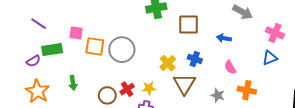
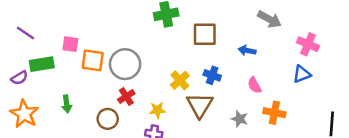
red cross: (127, 89) -> (126, 96), moved

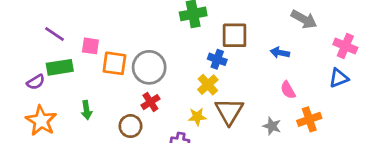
purple line: (26, 33) -> (54, 34), moved
blue cross: (212, 75) -> (217, 59), moved
yellow star: (157, 110) -> (197, 117), moved
orange cross: (274, 113) -> (309, 119), turned -30

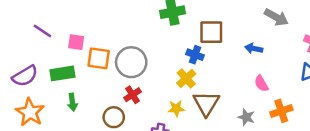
green rectangle: (60, 67) -> (62, 73), moved
purple semicircle: (36, 82) -> (25, 76), size x1.5

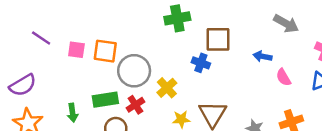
orange square: (99, 58) -> (105, 51), moved
green rectangle: (62, 73) -> (105, 100), moved
yellow cross: (186, 78) -> (167, 88), moved
pink semicircle: (261, 83) -> (283, 77), moved

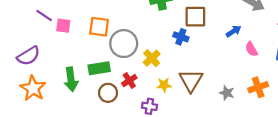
pink square: (76, 50) -> (63, 26), moved
blue arrow: (263, 56) -> (233, 31), turned 136
red cross: (135, 105) -> (129, 81), moved
green arrow: (73, 113) -> (71, 79), size x1.5

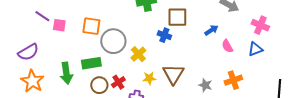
red cross: (129, 81) -> (118, 82), moved

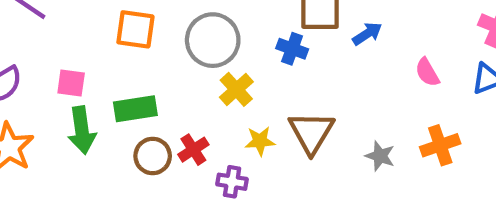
pink square: (59, 25) -> (71, 83), moved
blue arrow: (211, 30) -> (367, 34), moved
gray circle: (113, 41) -> (213, 40), moved

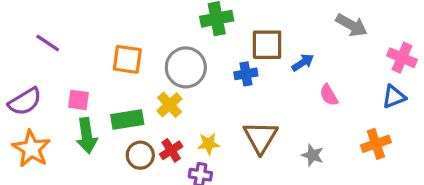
blue cross: (292, 49) -> (246, 74), turned -30
pink semicircle: (427, 72) -> (329, 95), moved
yellow cross: (236, 89) -> (170, 105), moved
yellow star: (260, 141) -> (209, 144), moved
orange cross: (440, 145) -> (376, 144), moved

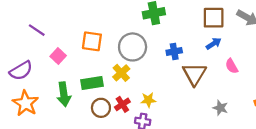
brown square: (267, 45) -> (214, 18), moved
pink square: (79, 100) -> (58, 56), moved, turned 35
brown triangle: (261, 137) -> (194, 74), moved

